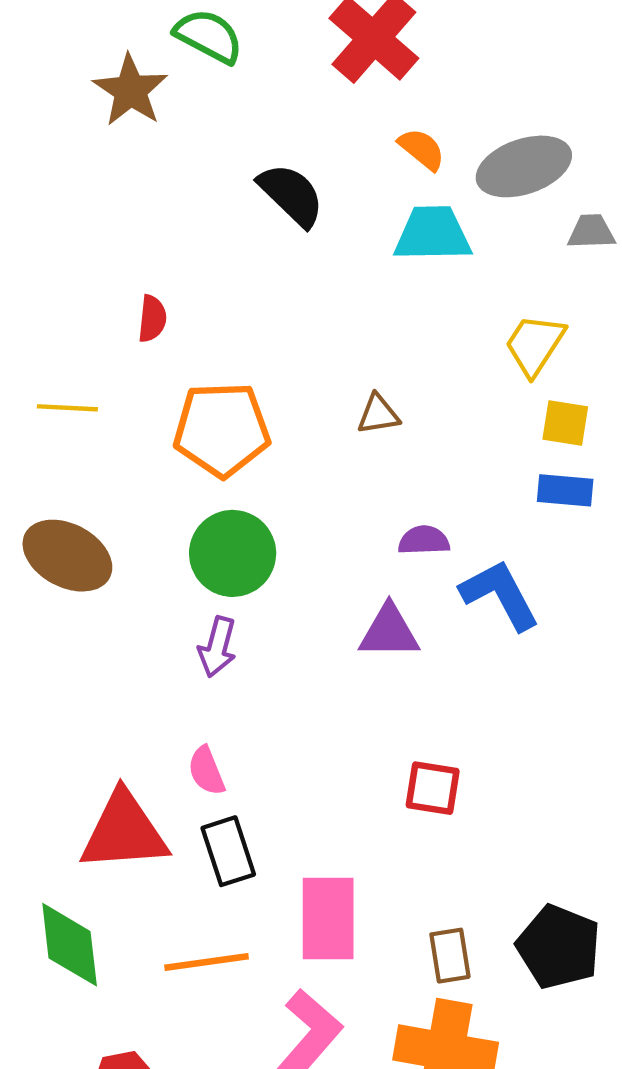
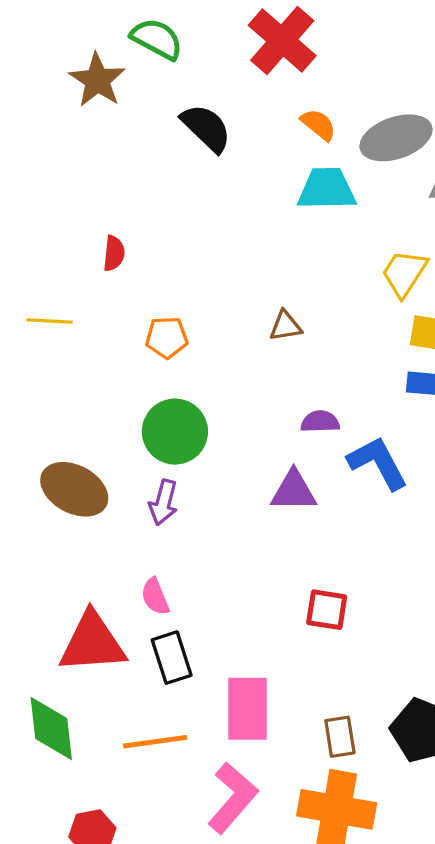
black semicircle: (291, 195) -> (206, 128), moved
orange pentagon: (222, 430) -> (167, 337), size x0.6
brown ellipse: (67, 556) -> (74, 489), moved

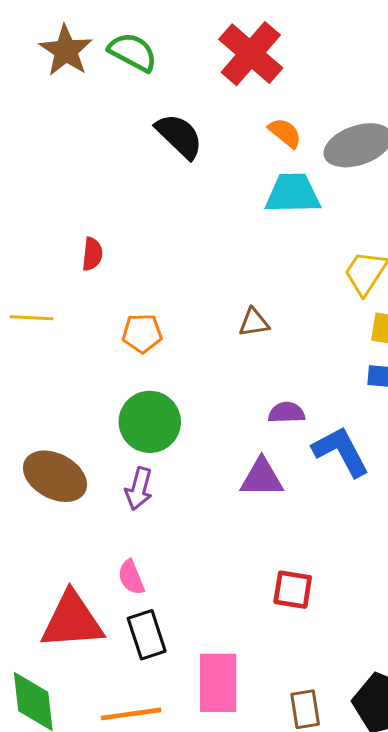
brown star: (97, 80) -> (66, 51), moved

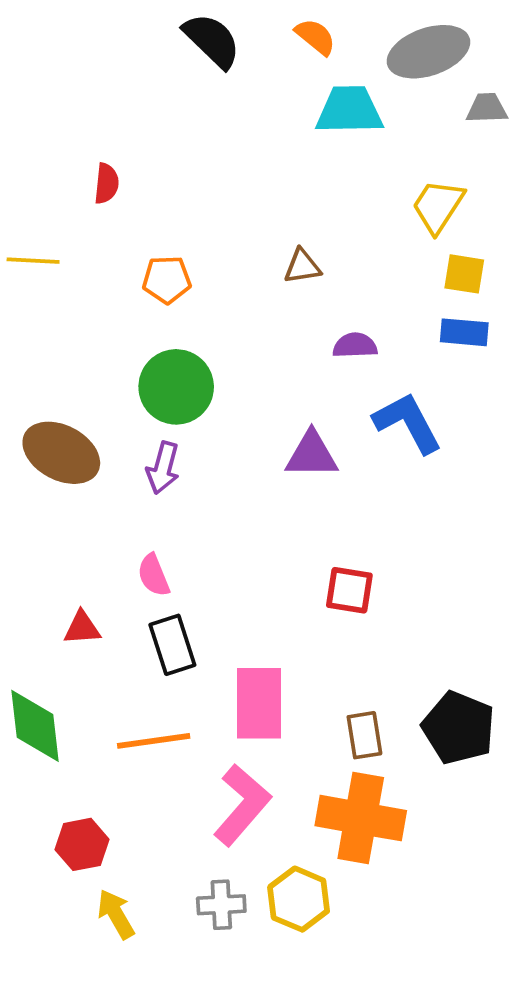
orange semicircle: (285, 133) -> (315, 37), moved
purple semicircle: (286, 413) -> (355, 345), moved
red triangle: (72, 621) -> (82, 628), size x0.5

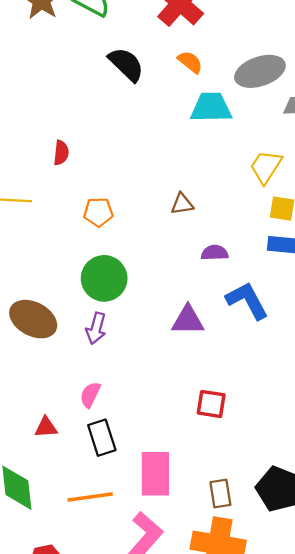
pink semicircle: (154, 575) -> (90, 395), turned 48

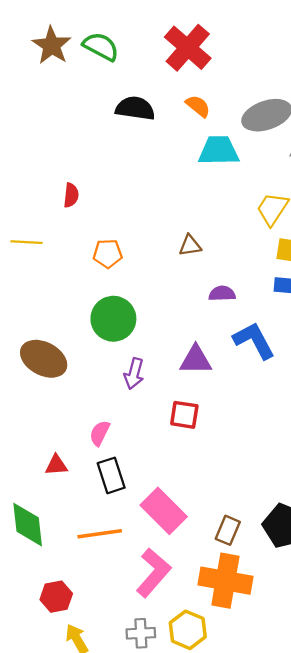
black semicircle: (126, 64) -> (135, 108), turned -36
purple arrow: (96, 328) -> (134, 374), moved
red square: (211, 404) -> (184, 415), moved
pink rectangle: (155, 474) -> (164, 511), turned -45
brown rectangle: (220, 494) -> (228, 530), turned 32

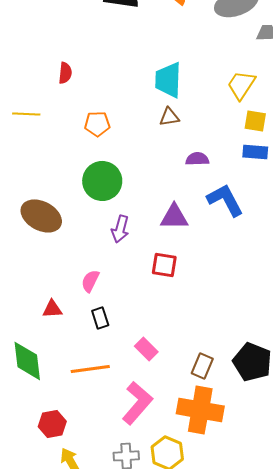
cyan trapezoid: (219, 151) -> (168, 80), moved, turned -87
black rectangle: (111, 475) -> (100, 318), size x0.7
pink rectangle: (164, 511) -> (146, 349), size x0.6

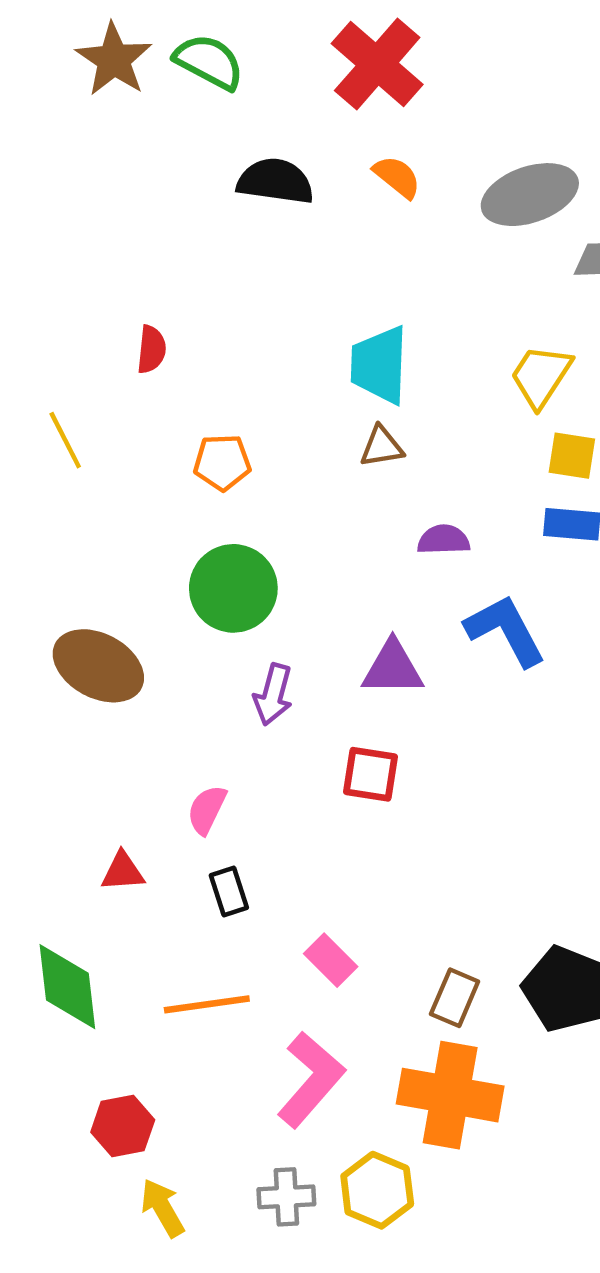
yellow line: (26, 114) -> (65, 440), turned 60

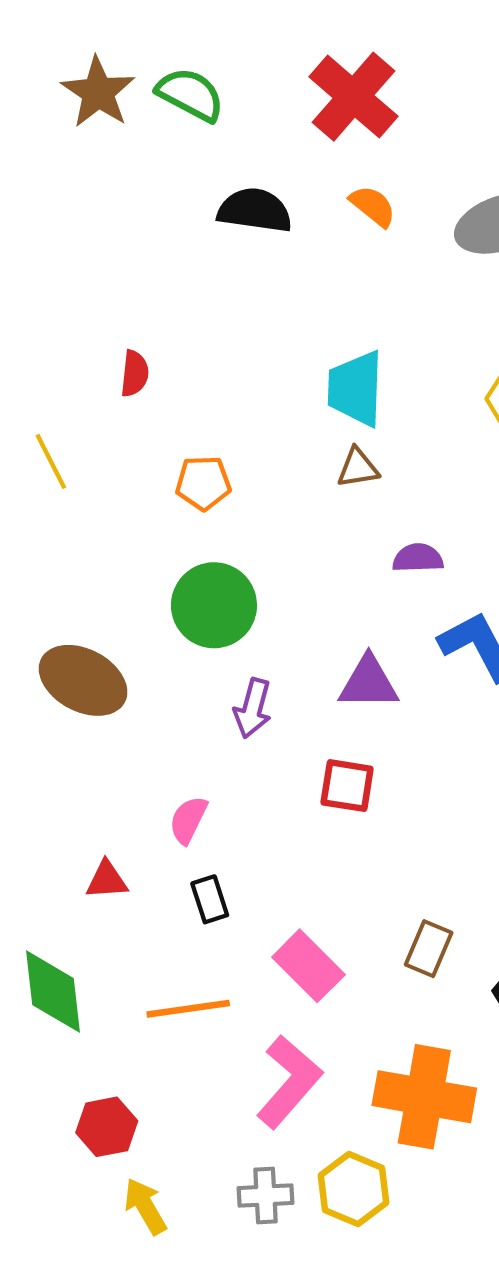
pink rectangle: (331, 960) -> (308, 966), size x1.4
brown rectangle: (455, 998) -> (429, 949), moved

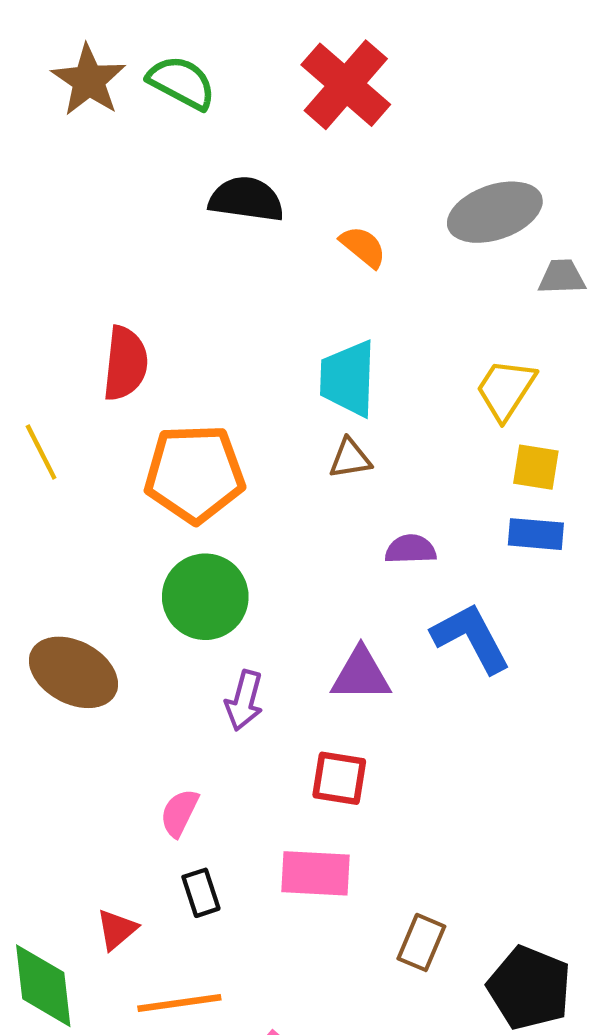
orange semicircle: (373, 206) -> (363, 247), moved
red semicircle: (135, 373) -> (125, 363), size x1.6
orange pentagon: (203, 483) -> (194, 474), size x1.8
red triangle: (107, 880) -> (117, 930), moved, turned -36
pink rectangle: (308, 966) -> (315, 873), moved, turned -42

